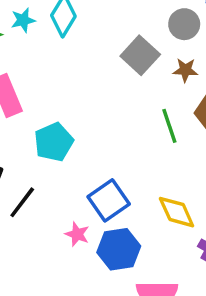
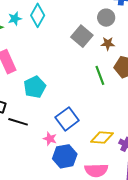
black line: (22, 202) -> (18, 122), turned 72
yellow diamond: (177, 212) -> (102, 138), moved, turned -60
blue hexagon: (119, 249) -> (65, 156), moved

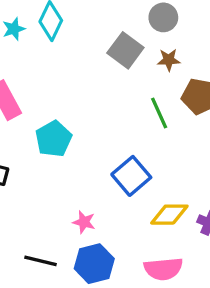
blue square: (67, 119) -> (131, 176), moved
black line: (18, 122) -> (40, 261), moved
blue hexagon: (65, 156) -> (94, 264), moved

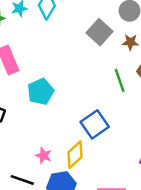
yellow diamond: (169, 215) -> (75, 155), moved, turned -48
pink star: (84, 222) -> (44, 156), moved

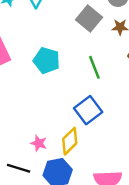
green line: (120, 80) -> (94, 67), moved
cyan pentagon: (41, 92) -> (47, 60), moved, turned -30

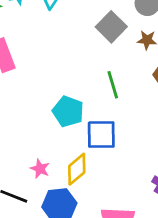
cyan pentagon: (47, 60) -> (68, 111), moved
blue square: (88, 110) -> (101, 135), turned 32

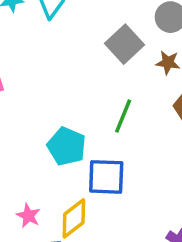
green line: (113, 85) -> (123, 116), turned 36

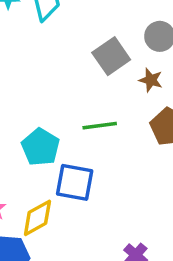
green line: (123, 116) -> (100, 126), turned 52

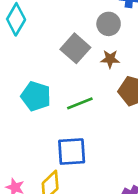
cyan pentagon: (41, 147) -> (36, 96), moved

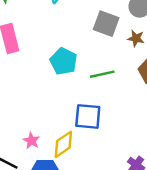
gray square: (75, 48) -> (106, 24), turned -30

